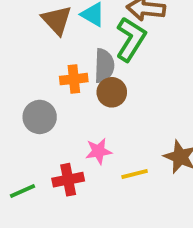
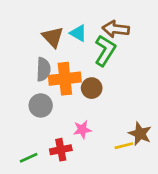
gray semicircle: (104, 66) -> (43, 69), moved
orange cross: (74, 79) -> (65, 79), size x1.6
yellow line: (135, 174) -> (124, 146), moved

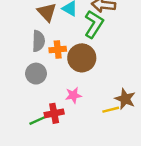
orange cross: (65, 79) -> (58, 49), size x0.6
brown circle: (92, 88) -> (82, 58), size x1.5
green line: (29, 158) -> (37, 121), moved

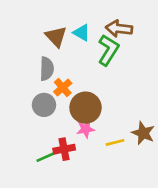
orange cross: (58, 49) -> (63, 88), moved, turned -35
brown circle: (82, 58) -> (86, 108), moved
yellow line: (111, 110) -> (115, 142), moved

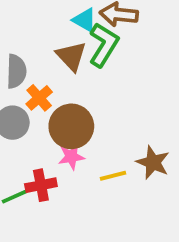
cyan triangle: (82, 33) -> (85, 20), moved
brown triangle: (56, 37) -> (71, 56), moved

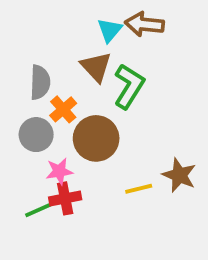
cyan triangle: (85, 20) -> (110, 30), turned 40
green L-shape: (104, 45) -> (129, 86), moved
pink star: (71, 157) -> (59, 171), moved

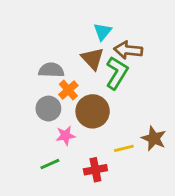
brown arrow: (144, 24) -> (128, 50), moved
gray semicircle: (40, 82) -> (51, 70), turned -90
red cross: (65, 198) -> (95, 170), moved

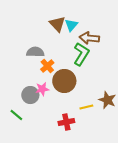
brown triangle: (93, 59) -> (57, 24), moved
gray circle: (48, 109) -> (30, 95), moved
pink star: (66, 136) -> (42, 89), moved
green line: (50, 164) -> (16, 115), moved, turned 64

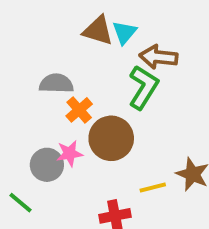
brown triangle: (57, 24) -> (98, 31), turned -30

